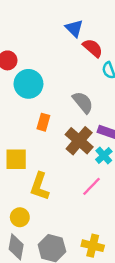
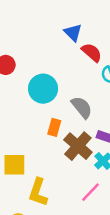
cyan circle: (28, 84) -> (43, 89), moved
orange rectangle: (43, 122) -> (54, 127), moved

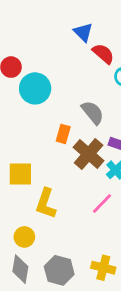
cyan circle: (43, 89) -> (35, 88), moved

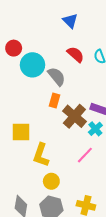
red semicircle: (103, 54) -> (75, 54), moved
gray semicircle: (93, 113) -> (57, 76), moved
yellow circle: (24, 237) -> (51, 181), moved

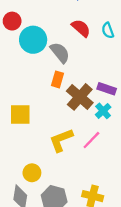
yellow L-shape: (41, 155) -> (61, 140), moved, turned 50
yellow circle: (51, 181) -> (32, 173), moved

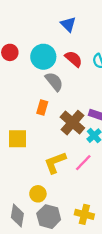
cyan circle: (33, 40) -> (43, 57), moved
orange rectangle: (58, 79) -> (42, 107), moved
yellow circle: (32, 173) -> (38, 194), moved

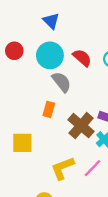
blue triangle: (68, 24) -> (51, 21), moved

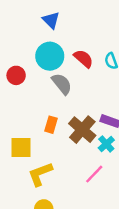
red circle: (14, 51) -> (16, 75), moved
orange rectangle: (49, 109) -> (51, 125), moved
yellow L-shape: (63, 168) -> (40, 174), moved

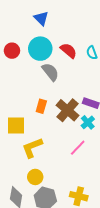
red circle: (16, 75) -> (12, 51), moved

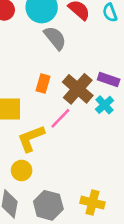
pink line: (78, 148) -> (60, 118), moved
yellow circle: (35, 177) -> (22, 170), moved

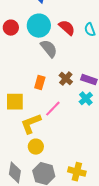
brown cross: (78, 89) -> (66, 79), moved, size x0.6
yellow circle: (22, 170) -> (36, 147), moved

